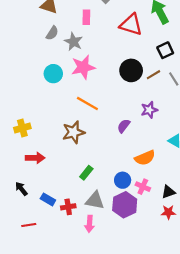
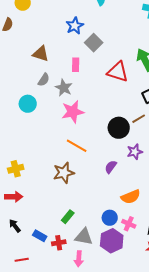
black circle: (131, 70) -> (119, 128), moved
cyan circle: (53, 74) -> (28, 104), moved
red arrow: (35, 158) -> (14, 197), moved
green rectangle: (86, 173) -> (68, 217), moved

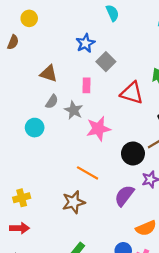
pink star: (73, 112) -> (98, 129), moved
purple semicircle: (111, 167) -> (124, 196), size x1.5

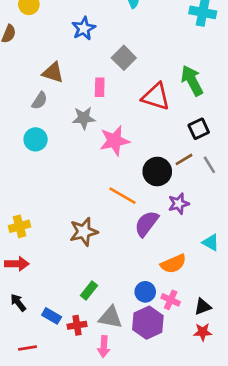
blue star: (85, 43) -> (84, 28), moved
gray semicircle: (52, 102) -> (40, 101), moved
gray star: (74, 110) -> (84, 118), turned -30
orange line: (88, 173) -> (122, 196), moved

